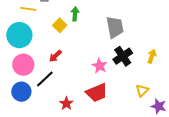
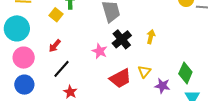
black line: (45, 79) -> (61, 69), moved
red trapezoid: (97, 93) -> (120, 78), moved

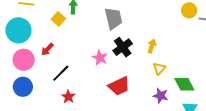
red arrow: (55, 46) -> (47, 49), moved
yellow triangle: (144, 72) -> (159, 69), moved
green diamond: (185, 73) -> (184, 84), turned -55

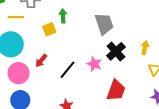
yellow square: (58, 19) -> (49, 29), turned 32
black line: (61, 73) -> (67, 70), moved
red trapezoid: (119, 86) -> (116, 90), turned -40

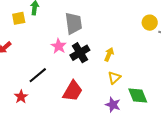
pink star: (94, 64) -> (59, 46), moved
black line: (67, 70) -> (38, 75), moved

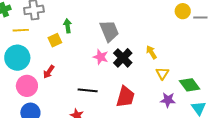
yellow arrow: (109, 54) -> (151, 52), turned -40
black line: (38, 75) -> (88, 90), turned 60

